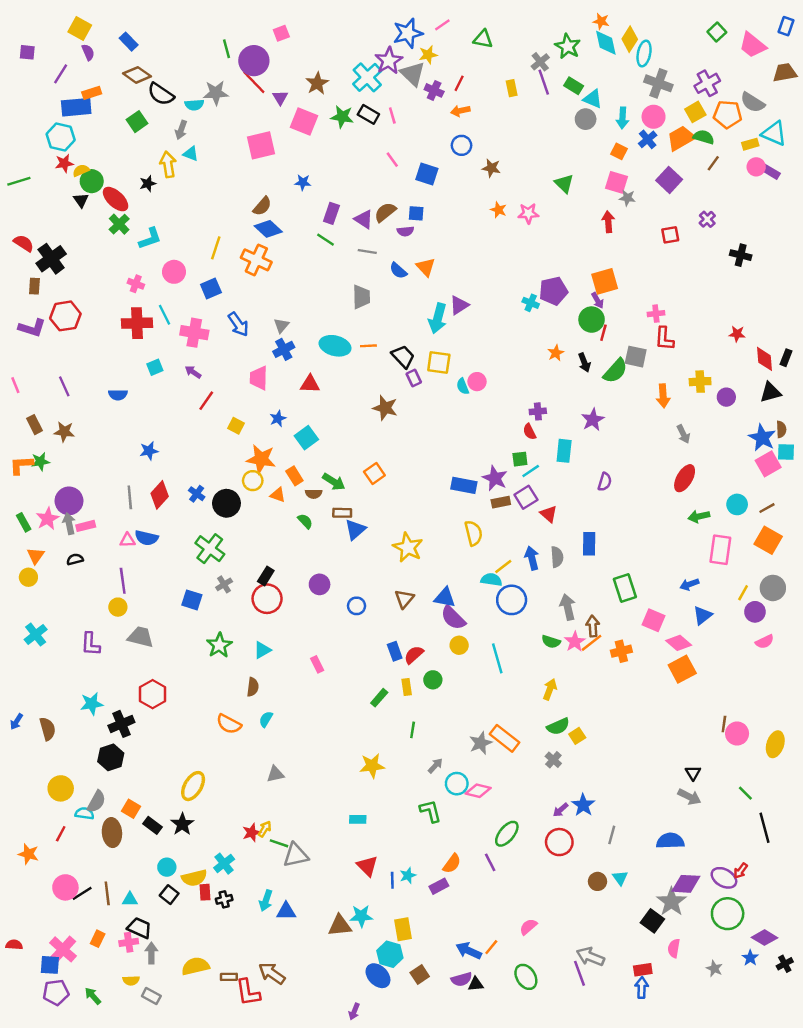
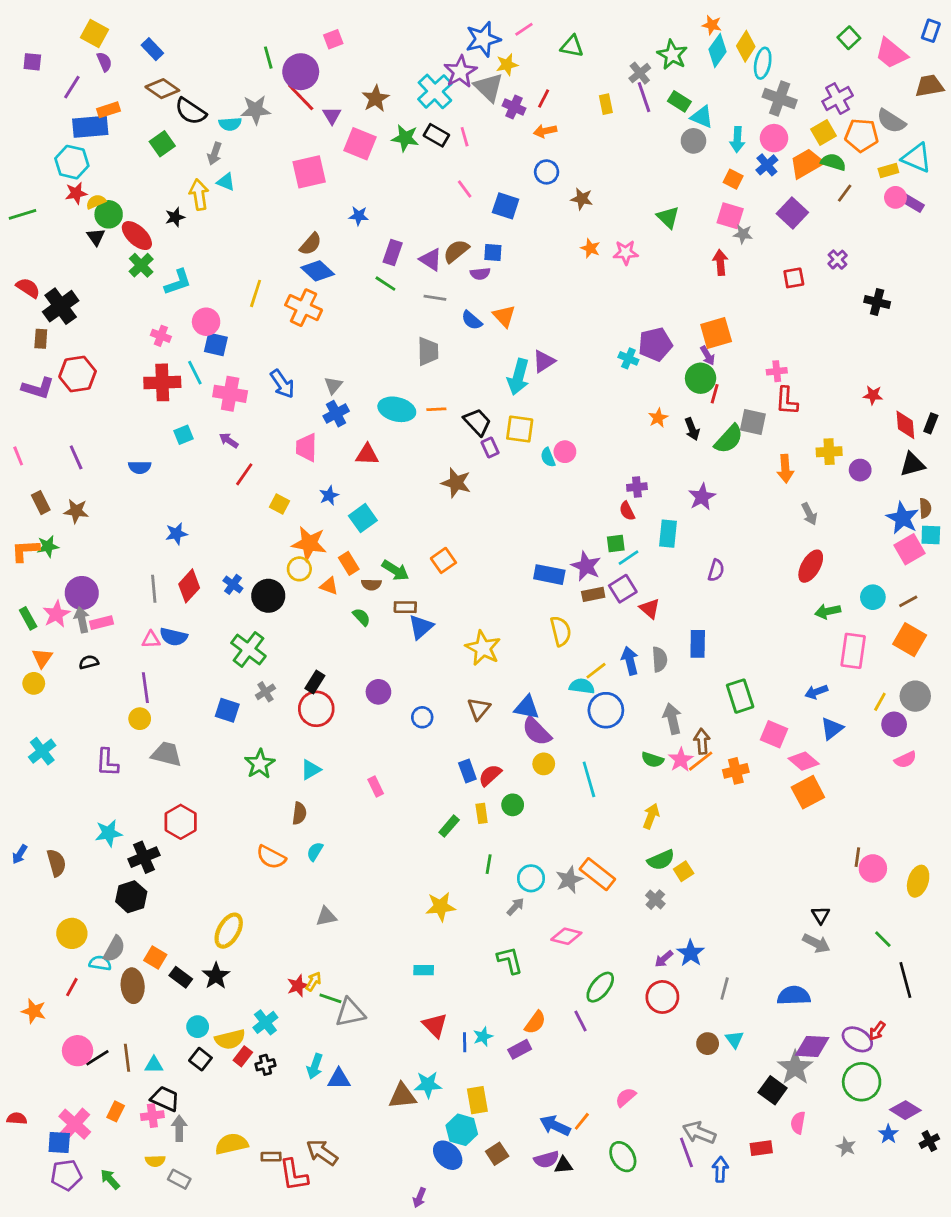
cyan diamond: (606, 43) -> (717, 50), turned 48
blue square: (211, 289) -> (216, 344), moved, turned 36
cyan circle: (457, 784) -> (531, 878), moved
red rectangle: (205, 892) -> (243, 1056), turned 42
blue arrow: (642, 988) -> (720, 1169), moved

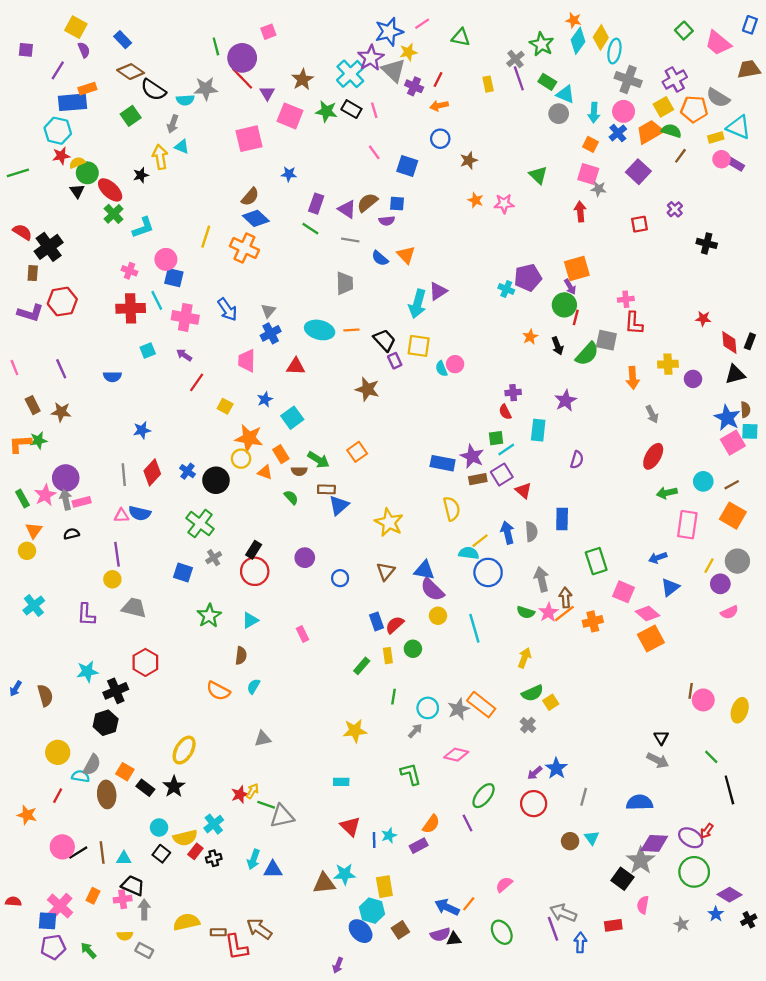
brown star: (582, 199) -> (469, 160), turned -30

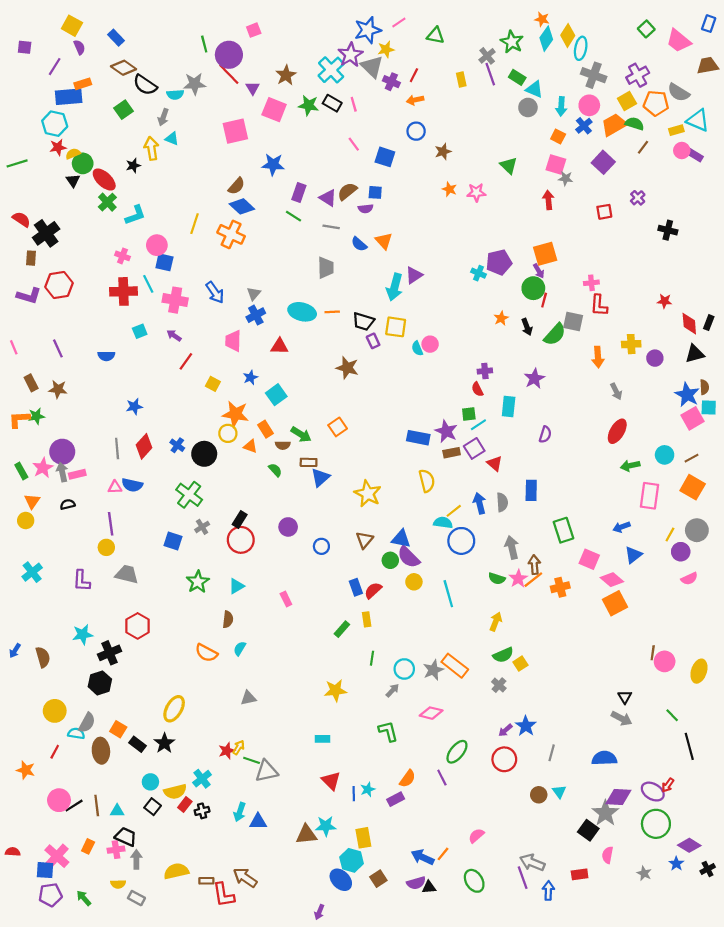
blue star: (289, 174) -> (273, 164), size x1.5
black trapezoid: (384, 340) -> (363, 322), turned 150
green circle: (413, 649) -> (390, 560), moved

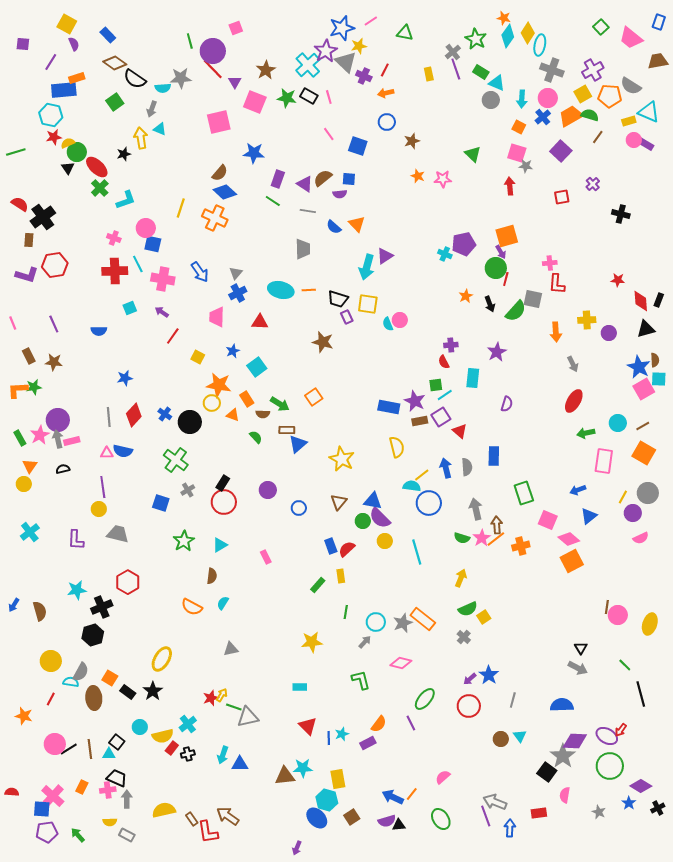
black square: (153, 807) -> (117, 742), moved
brown rectangle: (206, 881) -> (192, 819), turned 56

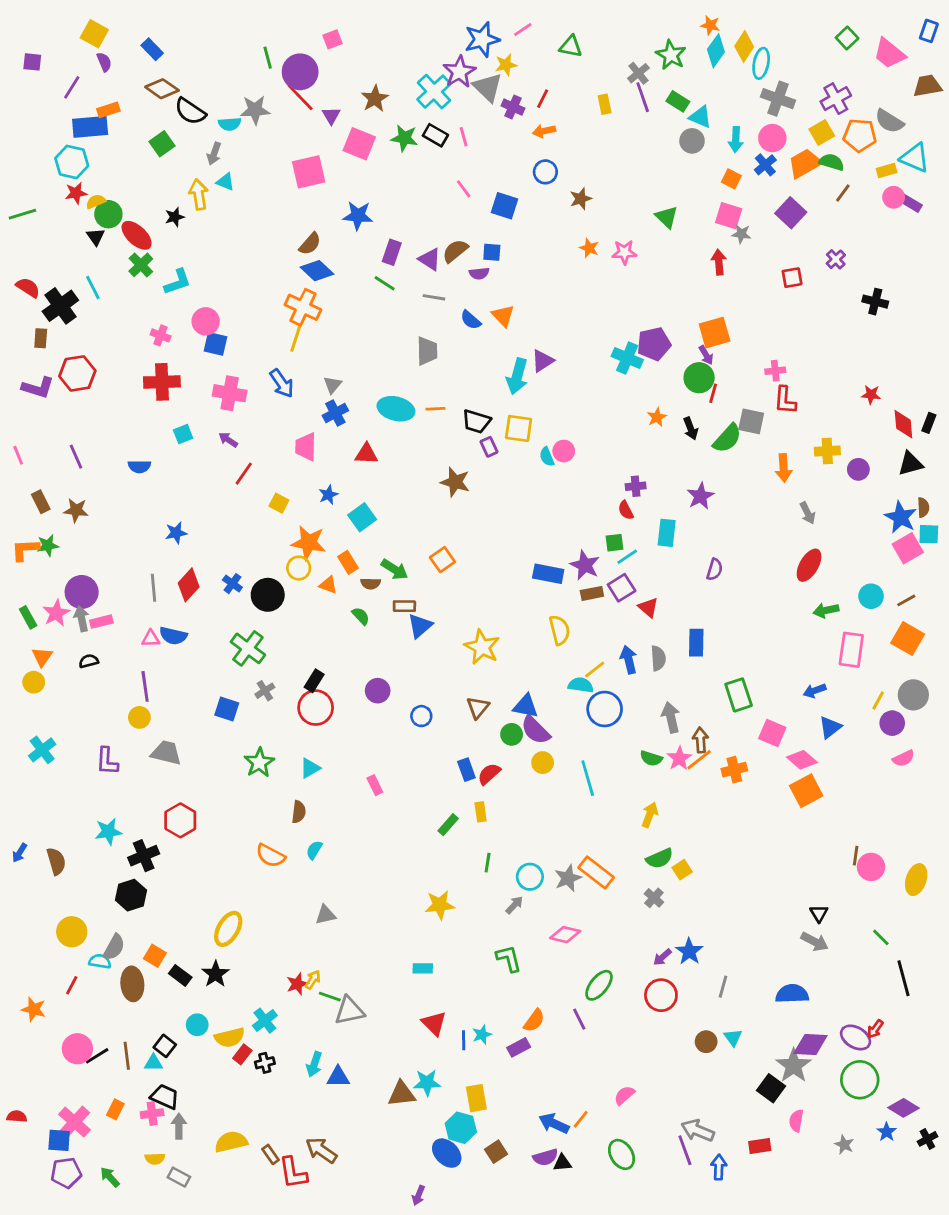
yellow line: (181, 208) -> (296, 338), moved
cyan cross: (445, 254) -> (627, 358), size x1.5
cyan line: (138, 264) -> (93, 287), moved

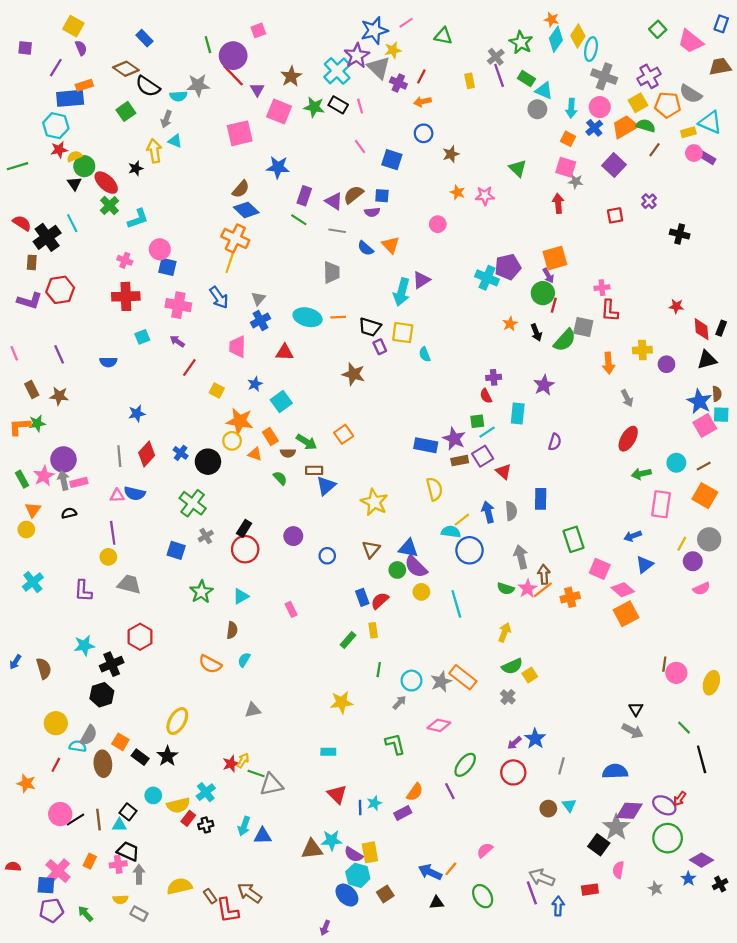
blue rectangle: (152, 49) -> (144, 38), moved
pink circle: (564, 451) -> (438, 224), moved
purple semicircle: (545, 1157) -> (353, 855), moved, turned 48

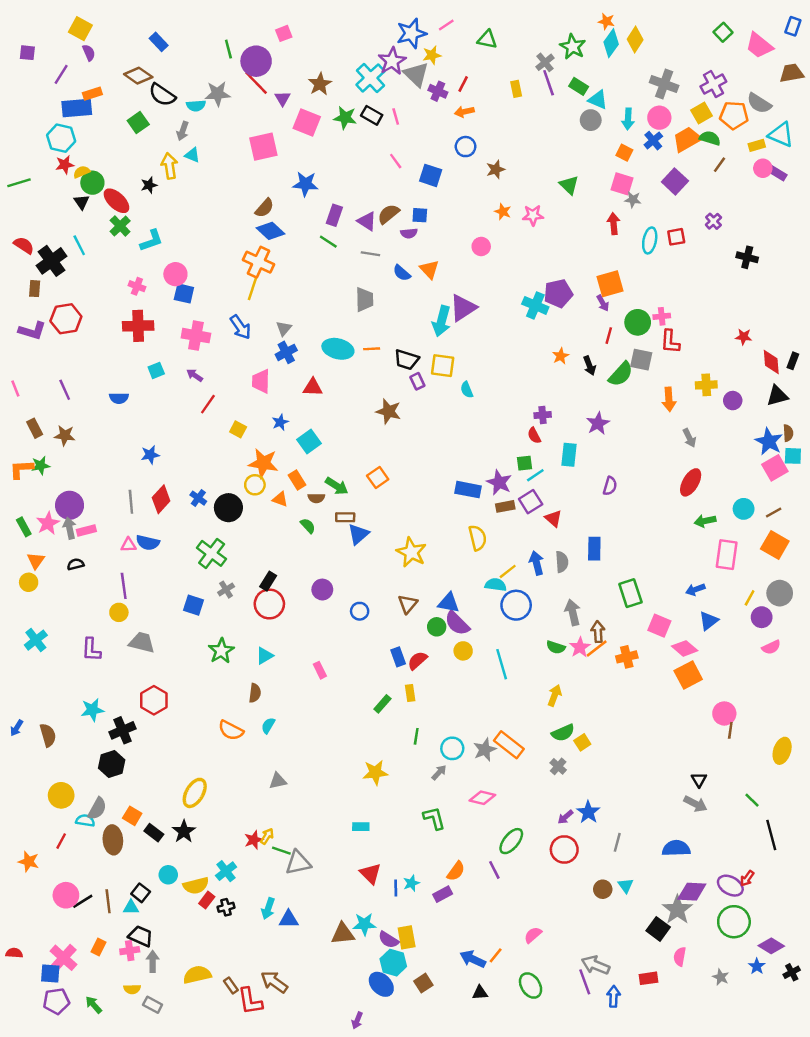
cyan ellipse: (591, 49) -> (650, 240), moved
purple triangle: (421, 280) -> (463, 308), size x1.4
green circle: (543, 293) -> (638, 322), moved
pink circle: (676, 673) -> (724, 713), moved

